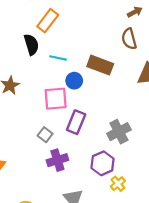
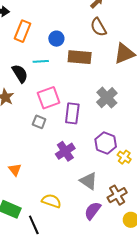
black semicircle: (31, 45) -> (20, 74), moved
blue circle: (74, 81) -> (56, 39), moved
gray cross: (119, 132) -> (107, 98), moved
gray square: (45, 135) -> (39, 122), moved

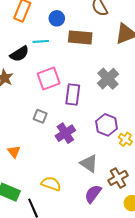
black semicircle: (20, 74) -> (19, 54), turned 90
gray square: (39, 122) -> (40, 116), moved

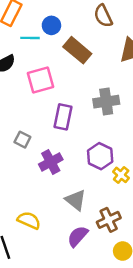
brown rectangle: (80, 37) -> (77, 50), turned 30
cyan line: (41, 41) -> (30, 38), moved
pink square: (49, 79) -> (41, 80), moved
gray cross: (108, 79) -> (106, 102), turned 30

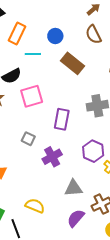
blue circle: (51, 25) -> (55, 36), moved
pink square: (41, 80) -> (32, 96), moved
gray triangle: (76, 200) -> (73, 188), turned -42

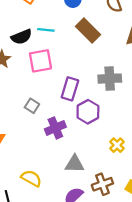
cyan line: (33, 54) -> (46, 30), moved
purple hexagon: (93, 151) -> (88, 112), moved

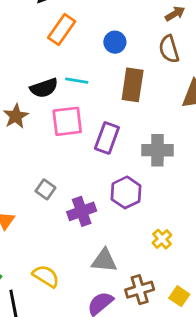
brown rectangle: (88, 31) -> (133, 85), turned 50
purple rectangle: (70, 89) -> (107, 138), moved
gray square: (32, 106) -> (45, 189), moved

